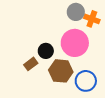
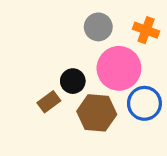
gray circle: (76, 12) -> (98, 27), moved
blue circle: (86, 81) -> (144, 103), moved

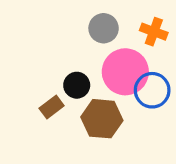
blue circle: (144, 103) -> (152, 90), moved

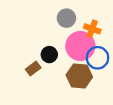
orange cross: (154, 32) -> (92, 29), moved
brown hexagon: (102, 119) -> (79, 76), moved

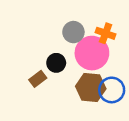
gray circle: (66, 18) -> (73, 32), moved
blue circle: (98, 58) -> (112, 90), moved

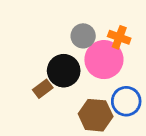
black circle: (56, 63) -> (64, 71), size x1.5
brown hexagon: (91, 88) -> (96, 115), moved

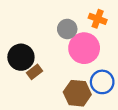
orange cross: (119, 37) -> (98, 19), moved
black circle: (64, 71) -> (21, 57), moved

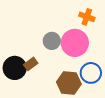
gray circle: (67, 29) -> (52, 41), moved
black circle: (21, 57) -> (15, 68), moved

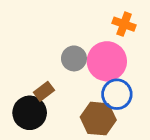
black circle: (15, 68) -> (30, 113), moved
blue circle: (91, 73) -> (117, 94), moved

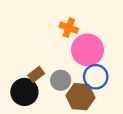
orange cross: (124, 24) -> (69, 28), moved
gray circle: (74, 58) -> (61, 80), moved

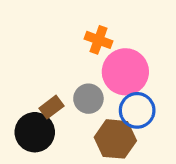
gray circle: (61, 80) -> (88, 99), moved

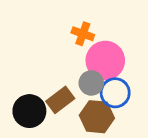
gray circle: (88, 99) -> (91, 83), moved
brown rectangle: (52, 107) -> (60, 100), moved, size x1.4

